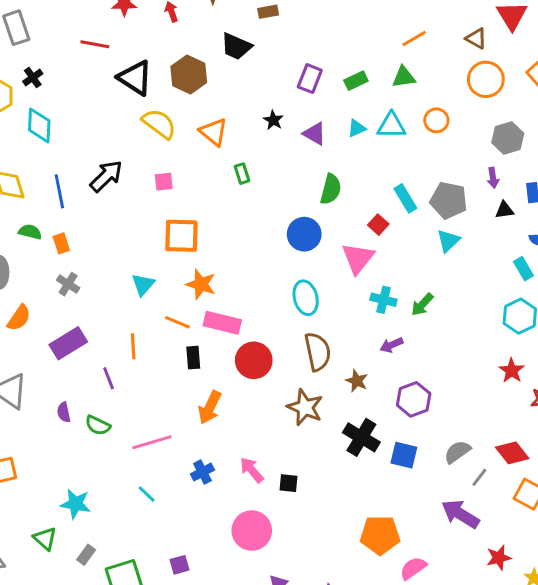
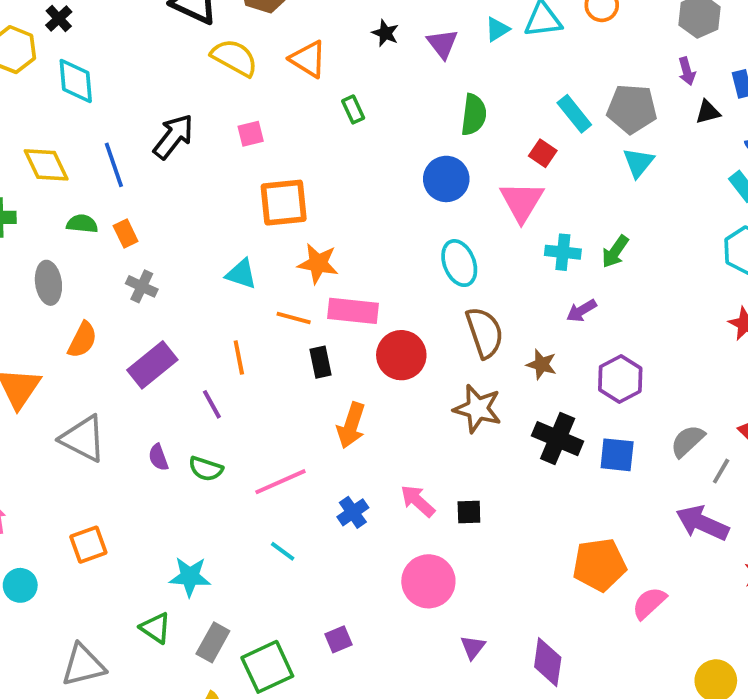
purple triangle: (315, 134) -> (442, 44), turned 30
cyan triangle: (143, 285) -> (241, 274), turned -45
gray rectangle: (86, 555) -> (213, 642), size x1.4

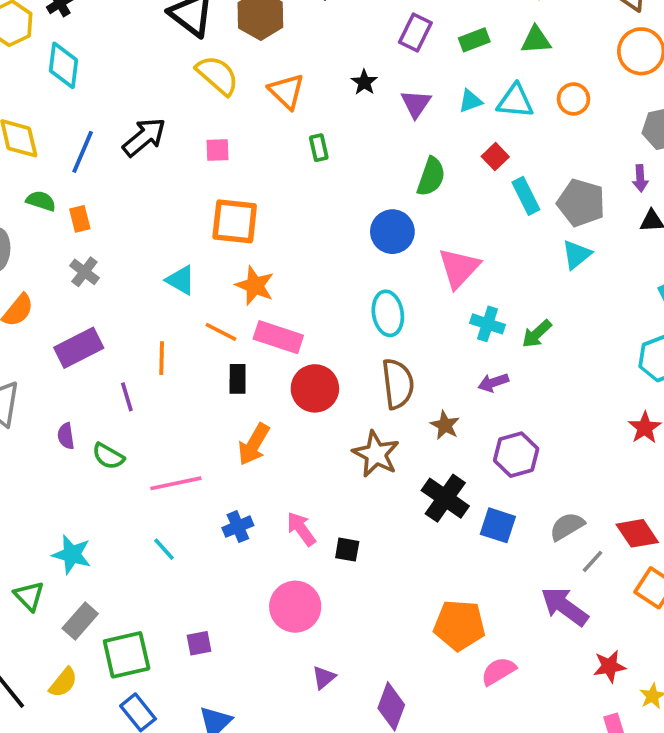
red square: (543, 153) -> (495, 157), moved
blue line: (114, 165) -> (83, 152), turned 30

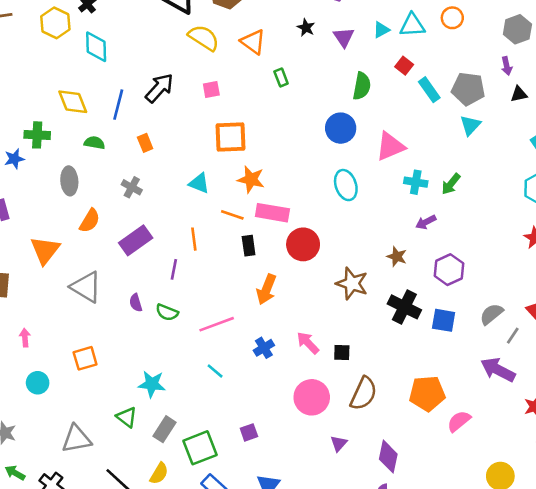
orange rectangle: (80, 219) -> (145, 143), moved
pink triangle: (459, 268) -> (390, 146), turned 32
brown semicircle: (398, 384) -> (364, 394), moved, turned 40
purple line: (127, 397) -> (174, 269), turned 36

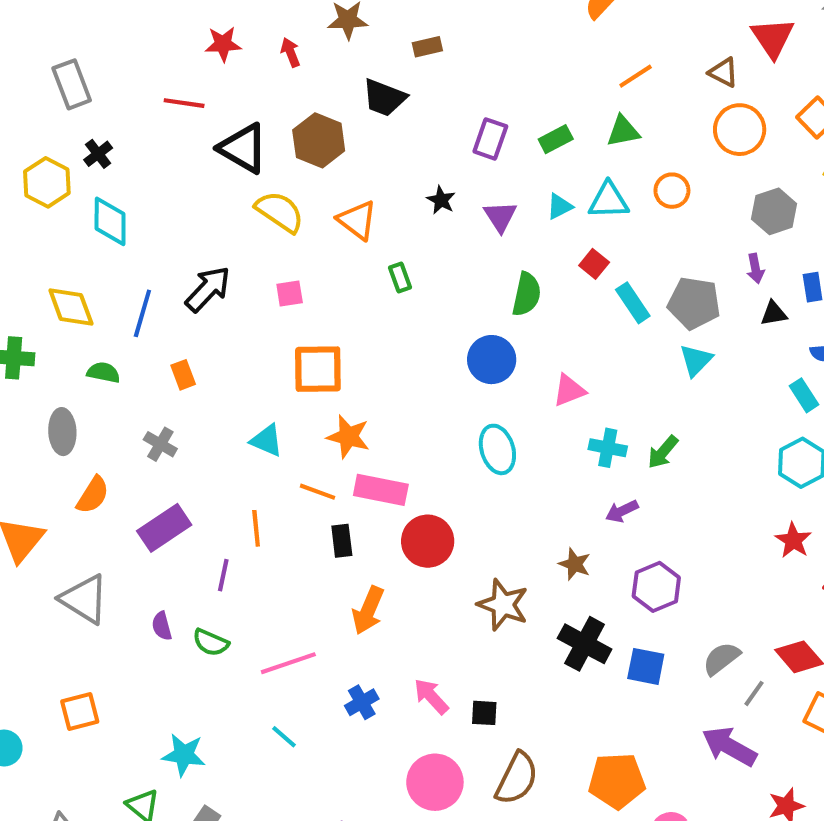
pink triangle: (390, 146) -> (569, 390), size x0.7

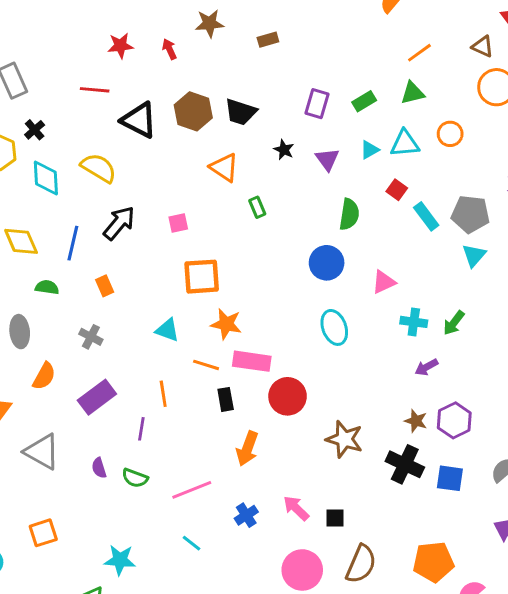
black trapezoid: (384, 98) -> (241, 112), moved
yellow semicircle: (280, 212) -> (99, 168), moved
brown star: (575, 564) -> (416, 421), moved

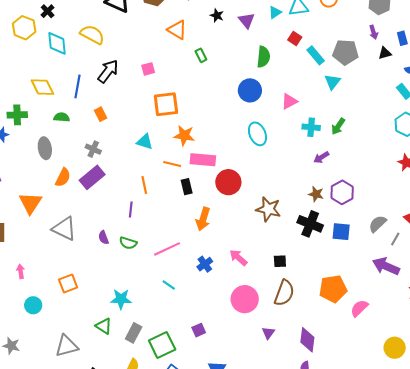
cyan triangle: (474, 255) -> (332, 82), moved
purple rectangle: (97, 397) -> (92, 177), moved
black square: (335, 518) -> (280, 261), moved

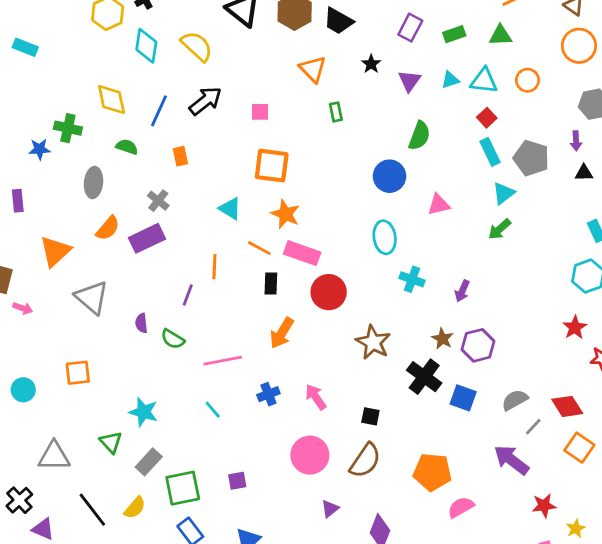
red square: (295, 38) -> (487, 118), moved
green arrow: (338, 126) -> (500, 229), moved
cyan cross: (311, 127) -> (412, 279), moved
purple arrow: (321, 157) -> (462, 291), turned -49
pink arrow: (21, 271) -> (23, 308), moved, turned 104

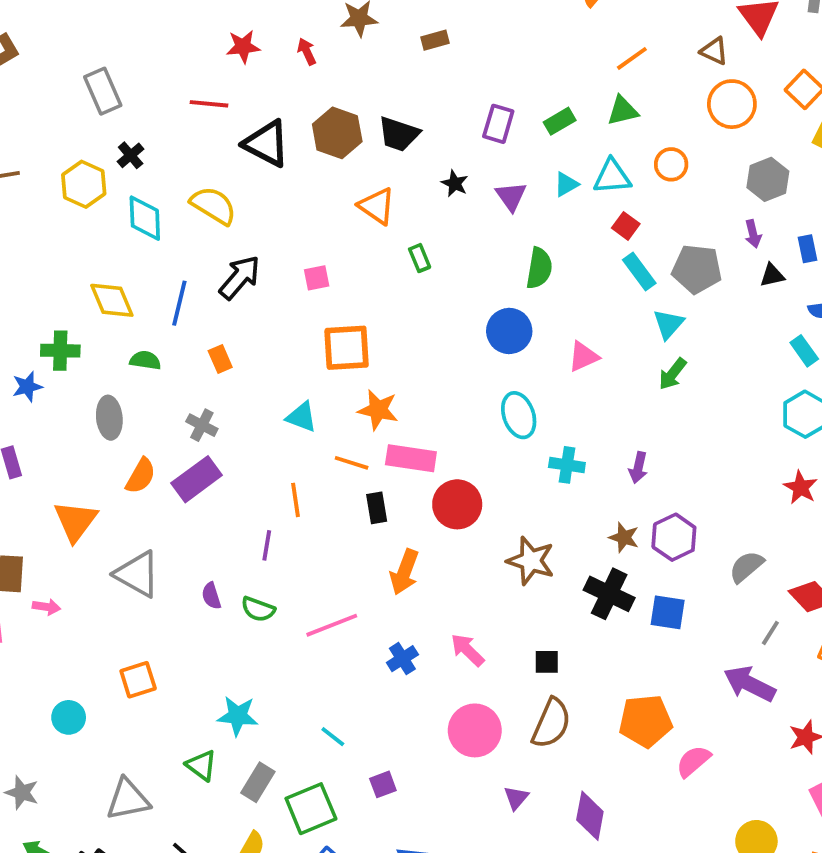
gray semicircle: (515, 400) -> (746, 567), moved
cyan line: (213, 410) -> (333, 737), moved

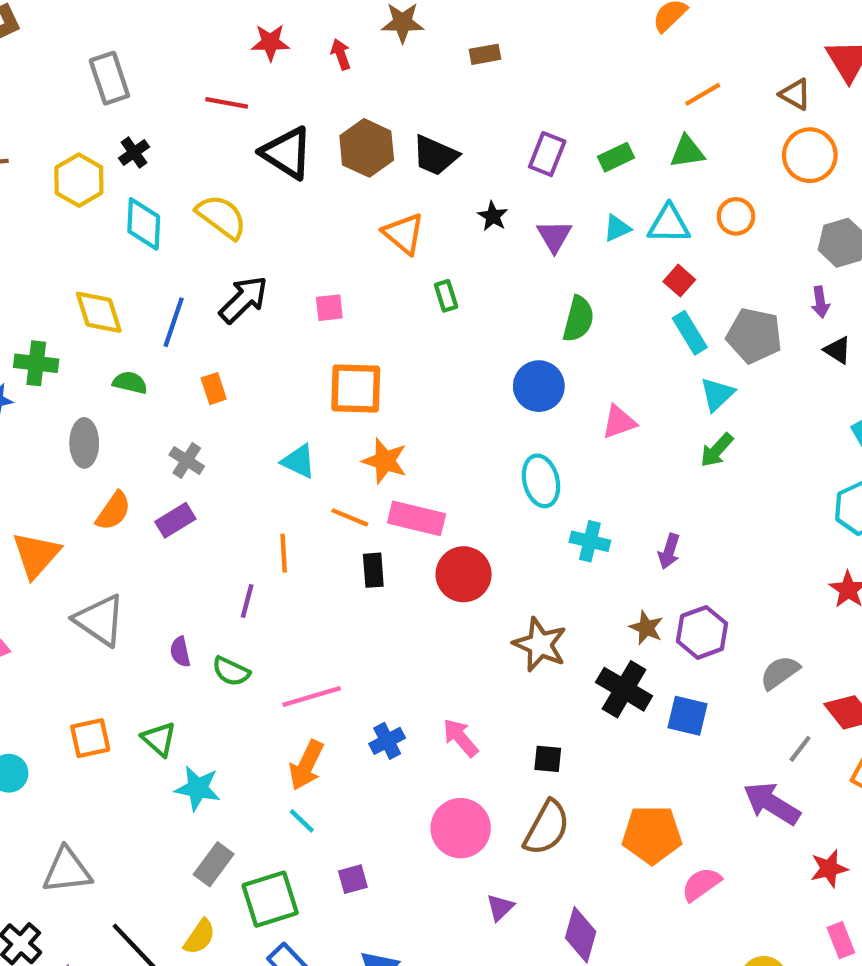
black triangle: (772, 275) -> (838, 350), turned 40
purple rectangle: (197, 479) -> (175, 520), size x0.7
orange arrow: (404, 572) -> (306, 765), moved
green triangle: (201, 765) -> (159, 739), moved

